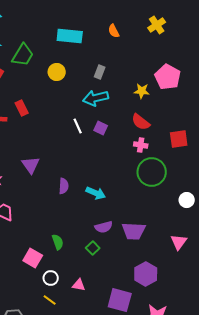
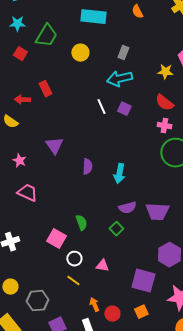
cyan arrow: (96, 193) -> (119, 174), turned 78

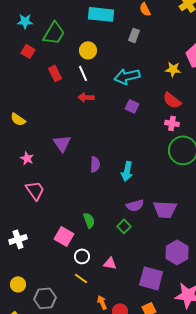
gray rectangle: (123, 53) -> (134, 35), moved
red rectangle: (45, 89) -> (55, 73), moved
red arrow: (22, 100) -> (86, 97), moved
white line: (101, 107) -> (83, 73), moved
pink trapezoid: (27, 193) -> (35, 190), turned 30

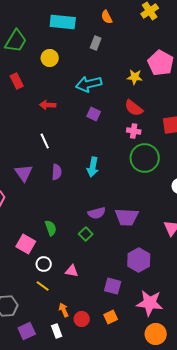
white line: (83, 73) -> (45, 141), moved
purple triangle: (62, 143) -> (24, 173), moved
cyan arrow: (127, 171) -> (93, 167), moved
purple square: (151, 278) -> (113, 286), size x0.7

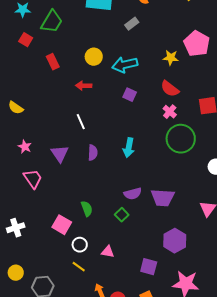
gray rectangle: (96, 43) -> (132, 24), turned 32
yellow circle: (50, 58) -> (94, 57), moved
pink cross: (134, 131) -> (170, 112), turned 32

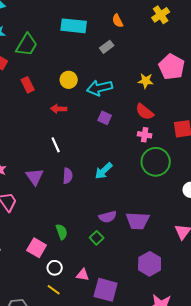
pink cross: (170, 112) -> (145, 135), turned -32
cyan arrow: (129, 148) -> (104, 171), turned 36
purple square: (149, 267) -> (106, 290), moved, size x1.4

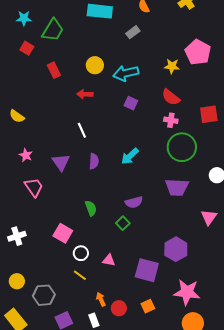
purple trapezoid: (138, 221) -> (177, 187), moved
green semicircle: (62, 232) -> (91, 208), moved
purple square: (106, 290) -> (147, 270), moved

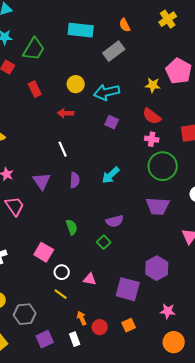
gray rectangle: (133, 32) -> (114, 51), size x1.5
pink star: (187, 292) -> (168, 311), size x0.6

